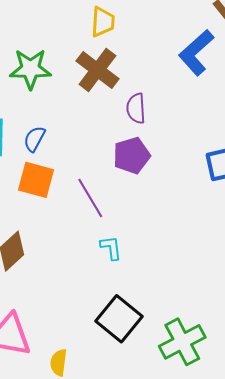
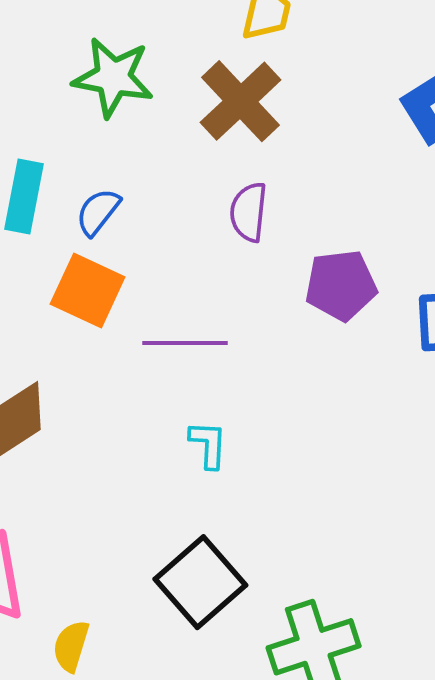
purple semicircle: (136, 108) -> (249, 212), moved
purple pentagon: (132, 155) -> (341, 285), moved
purple line: (90, 198) -> (185, 343), turned -69

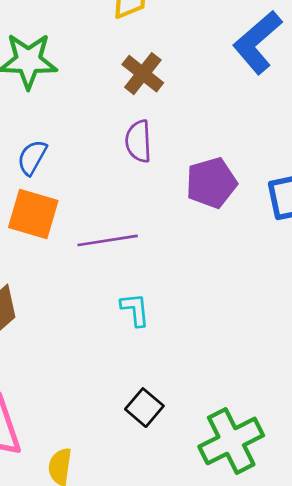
brown cross: (240, 101) -> (143, 74), moved, size x0.7
black square: (200, 582) -> (144, 408), size x0.6

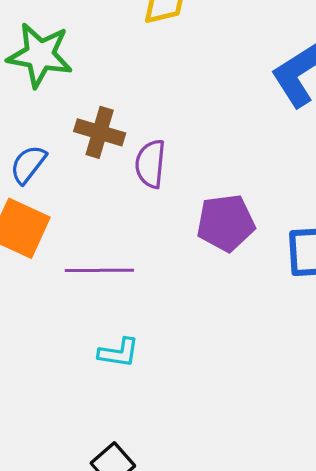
brown cross: (143, 74) -> (100, 132), moved, turned -30
cyan L-shape: (135, 310) -> (119, 353), turned 96

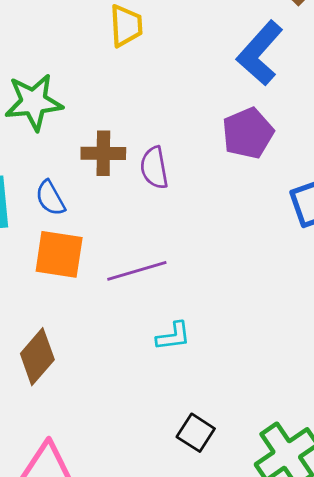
blue semicircle: (28, 164) -> (50, 198), turned -51
purple pentagon: (226, 223) -> (248, 133), moved

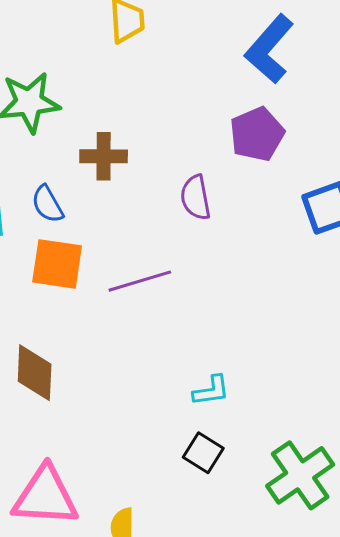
purple semicircle: (154, 168) -> (196, 198), moved
cyan L-shape: (173, 336) -> (211, 391), moved
brown diamond: (37, 357) -> (35, 373), turned -38

